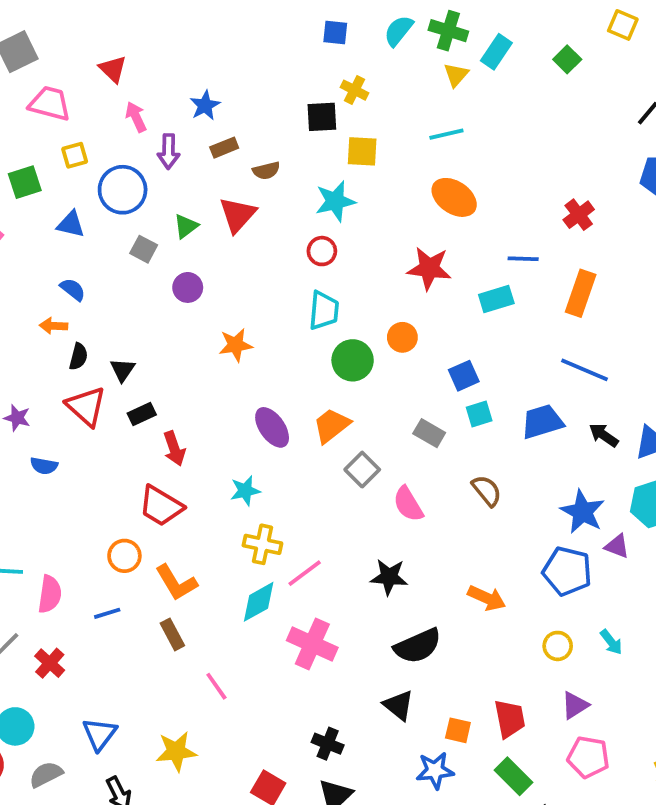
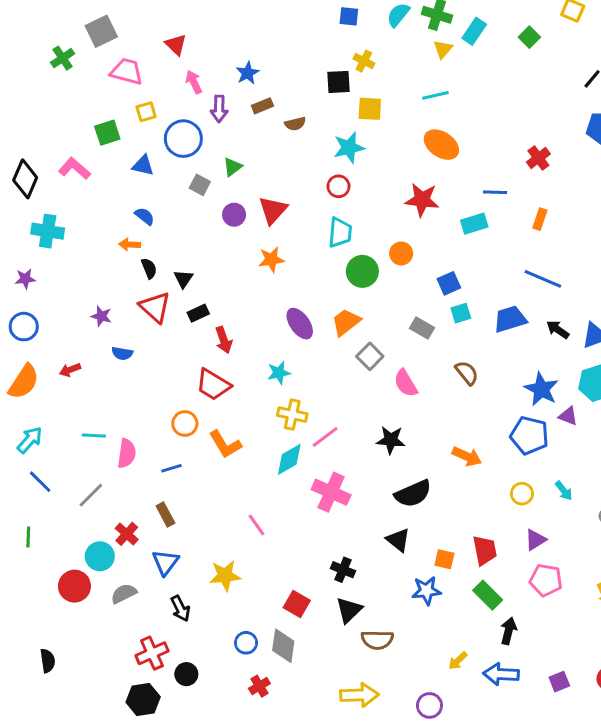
red triangle: (238, 215) -> (273, 210), moved
orange rectangle: (581, 293) -> (540, 219), size x0.6
black semicircle: (78, 356) -> (149, 268), turned -36
brown rectangle: (172, 634) -> (165, 515), moved
red cross: (50, 663) -> (127, 534), moved

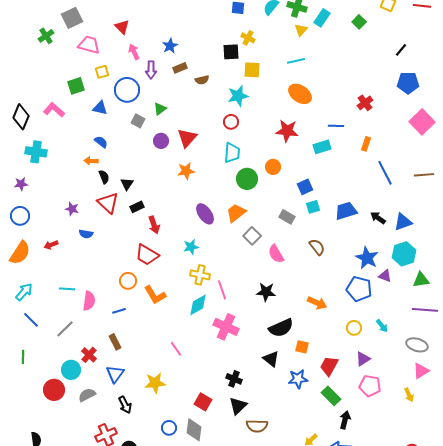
blue line: (543, 279) -> (385, 173), moved, turned 40
pink line: (325, 437) -> (222, 290), turned -72
red trapezoid: (485, 550) -> (329, 366), turned -140
orange square: (444, 559) -> (302, 347), moved
blue star: (427, 591) -> (298, 379), moved

